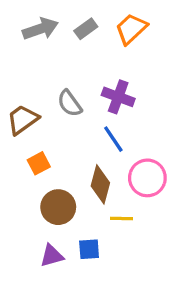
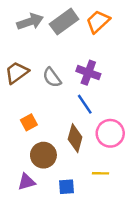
gray rectangle: (86, 29) -> (64, 22), size x1.6
brown trapezoid: (23, 120) -> (17, 73), moved
yellow line: (121, 218) -> (101, 173), moved
purple triangle: (52, 256) -> (26, 182), moved

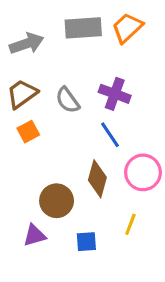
gray arrow: (30, 22) -> (27, 44), moved
gray rectangle: (64, 22) -> (83, 28), turned 32
orange square: (29, 122) -> (28, 132), moved
yellow line: (101, 173) -> (130, 224), turned -70

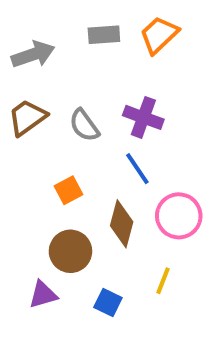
gray rectangle: (83, 28) -> (104, 35), size x0.7
orange square: (28, 132) -> (69, 190), moved
blue square: (86, 242) -> (108, 302), turned 30

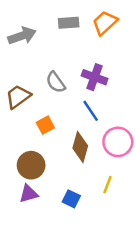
brown trapezoid: (27, 117) -> (18, 97), moved
brown circle: (70, 251) -> (31, 165), moved

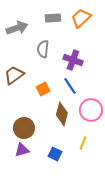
gray semicircle: (56, 82) -> (43, 49), moved, turned 42
orange square: (45, 125) -> (43, 89), moved

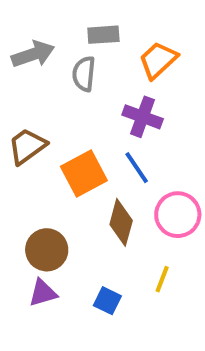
orange trapezoid: (81, 18) -> (158, 60), moved
gray semicircle: (43, 49) -> (84, 74), moved
orange square: (43, 89) -> (84, 174), size x1.6

